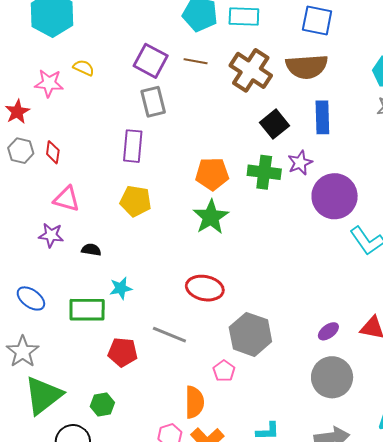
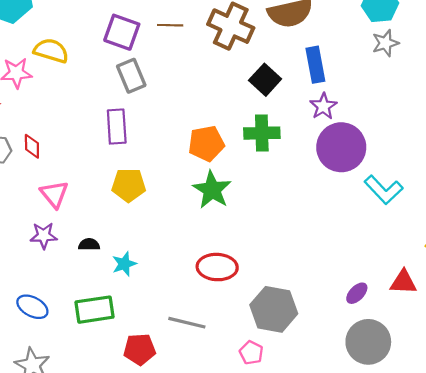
yellow semicircle: (84, 68) -> (51, 51), size x1.5
purple star: (300, 163) -> (323, 106), moved
pink triangle: (67, 199) -> (54, 194), turned 44
cyan star: (121, 288) -> (124, 264), moved

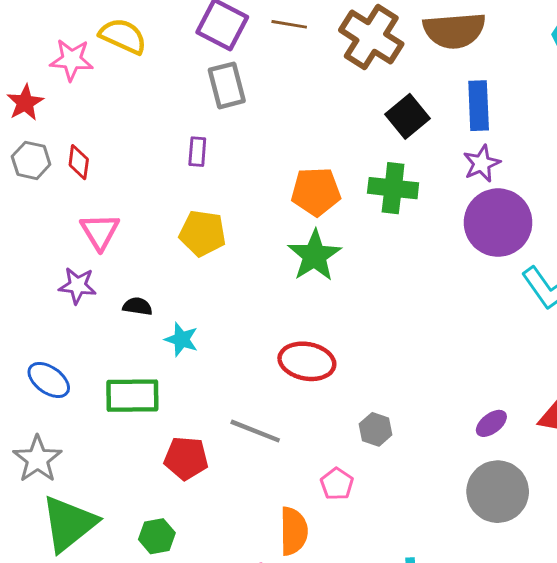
purple rectangle: (117, 127) -> (197, 152), size x0.6
cyan star: (124, 264) -> (181, 339), turned 30
gray hexagon: (274, 309) -> (376, 429), size x0.5

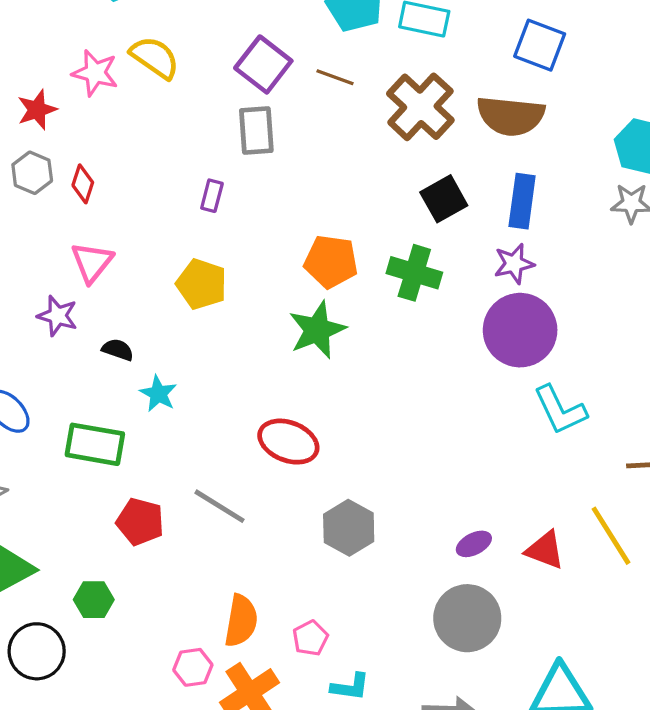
gray hexagon: (376, 429) -> (349, 528), size x1.5
pink pentagon: (337, 484) -> (310, 638), moved

